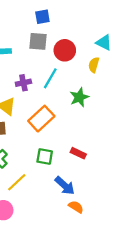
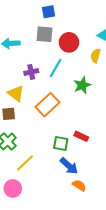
green square: (45, 157) -> (61, 144), moved

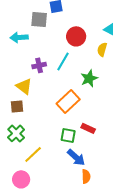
gray square: (44, 34) -> (39, 19), moved
orange rectangle: (48, 105) -> (68, 101), moved
orange semicircle: (79, 185) -> (86, 176), turned 56

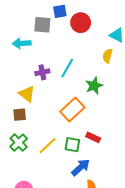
red circle: (76, 36) -> (81, 23), moved
yellow line: (33, 154) -> (48, 146), moved
blue arrow: (76, 157) -> (81, 167), turned -84

